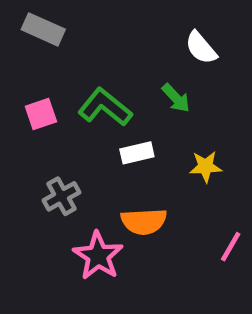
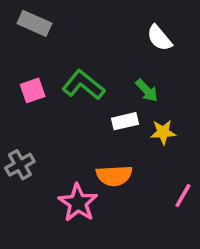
green arrow: (176, 98) -> (147, 90), moved
white rectangle: (137, 153) -> (125, 121), moved
gray cross: (62, 196) -> (20, 165), moved

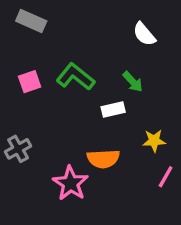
yellow star: (163, 132) -> (154, 141), moved

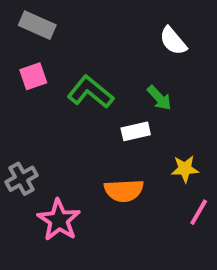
pink square: (30, 82) -> (33, 76), moved
pink star: (70, 183) -> (59, 220), moved

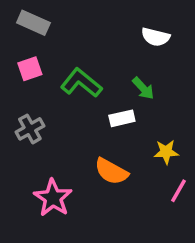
white semicircle: (173, 41) -> (156, 37), turned -36
gray cross: (21, 179) -> (30, 129), moved
orange semicircle: (124, 190) -> (111, 171), turned 32

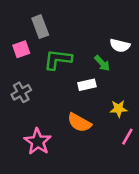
gray rectangle: (33, 23) -> (40, 27), moved, turned 45
white semicircle: (156, 37) -> (120, 46), moved
green L-shape: (81, 83) -> (58, 59), turned -32

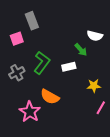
green L-shape: (58, 59) -> (42, 63), moved, turned 120
orange semicircle: (79, 123) -> (50, 97), moved

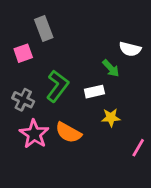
gray cross: (17, 73) -> (23, 100), turned -35
yellow star: (94, 86) -> (111, 118), moved
pink star: (30, 112) -> (34, 134), moved

